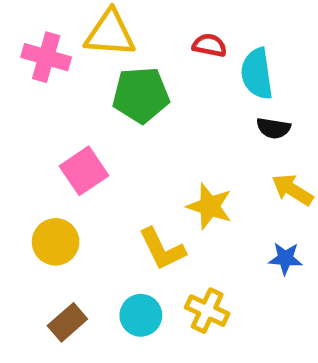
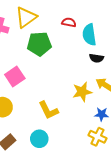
yellow triangle: (110, 33) -> (26, 17), turned -40
yellow star: (210, 206) -> (82, 92), moved, turned -30
yellow cross: (207, 311) -> (97, 137), moved

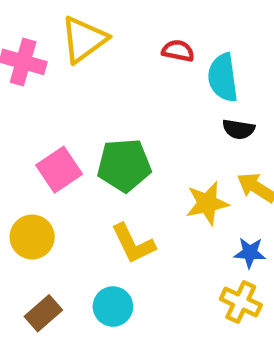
green pentagon: (39, 44) -> (124, 165), moved

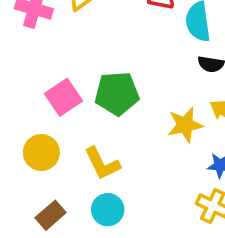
yellow L-shape: (133, 244) -> (102, 164), moved

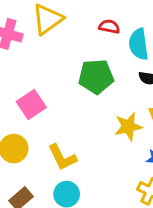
green pentagon: (117, 94) -> (96, 77), moved

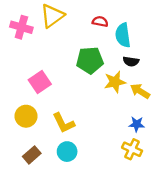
yellow star: (128, 127) -> (115, 82), moved

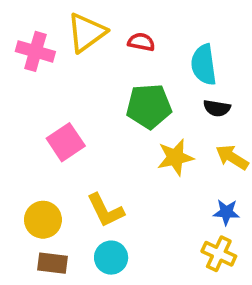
red semicircle: (100, 22) -> (141, 42), moved
yellow star: (115, 82) -> (175, 157), moved
yellow circle: (26, 116) -> (43, 220), moved
brown rectangle: (32, 155) -> (52, 263), turned 48

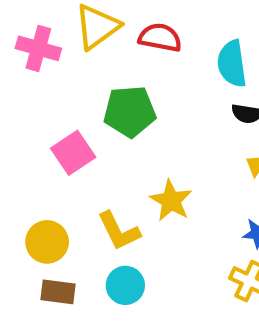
red semicircle: (141, 42) -> (160, 38), size x1.4
green pentagon: (149, 106) -> (130, 111), moved
yellow star: (175, 157) -> (171, 201), moved, turned -30

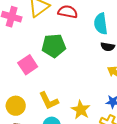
yellow star: (171, 201) -> (81, 110), moved

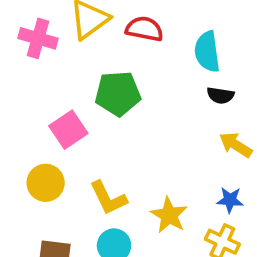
yellow circle: (16, 106) -> (46, 183), moved

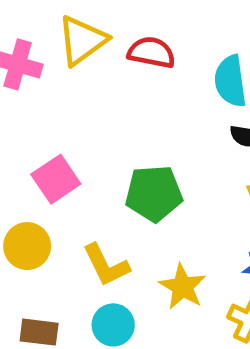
green pentagon: (118, 93) -> (154, 193), moved

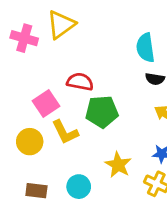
red semicircle: (151, 52) -> (80, 82), moved
yellow L-shape: (106, 265) -> (65, 132), moved

